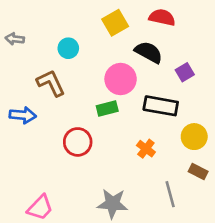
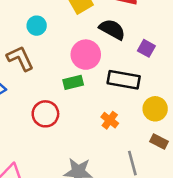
purple square: (185, 72) -> (146, 48), turned -30

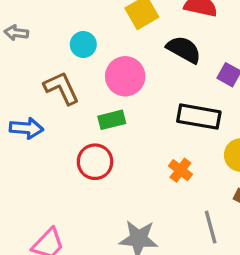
pink circle: (86, 55) -> (125, 76), moved
green rectangle: (73, 82) -> (112, 120), moved

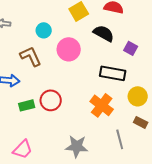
green rectangle: (112, 120) -> (27, 105), moved
orange cross: (180, 170) -> (102, 105), size x1.6

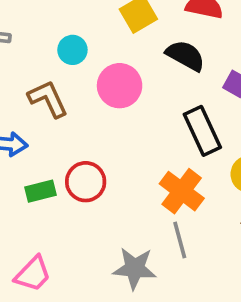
black rectangle: (113, 73) -> (202, 131), turned 55
gray line: (120, 139) -> (180, 240), moved

